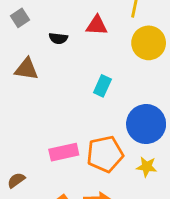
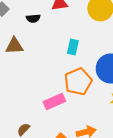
orange pentagon: (105, 154) -> (78, 82), moved

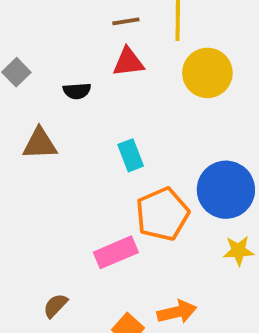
cyan rectangle: (73, 47) -> (131, 155), moved, turned -35

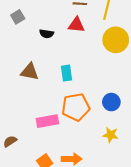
brown triangle: (40, 144) -> (30, 72), moved
blue circle: (226, 190) -> (111, 102), size x0.6

